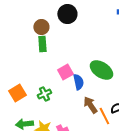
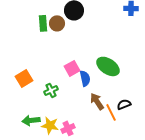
brown circle: (41, 27) -> (57, 23), moved
green rectangle: (42, 44) -> (43, 23), moved
orange square: (17, 93) -> (24, 78), moved

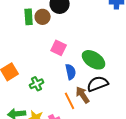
pink square: (72, 68) -> (59, 48), moved, turned -35
black semicircle: (124, 104) -> (98, 84), moved, size x1.5
orange line: (111, 112) -> (70, 101), moved

